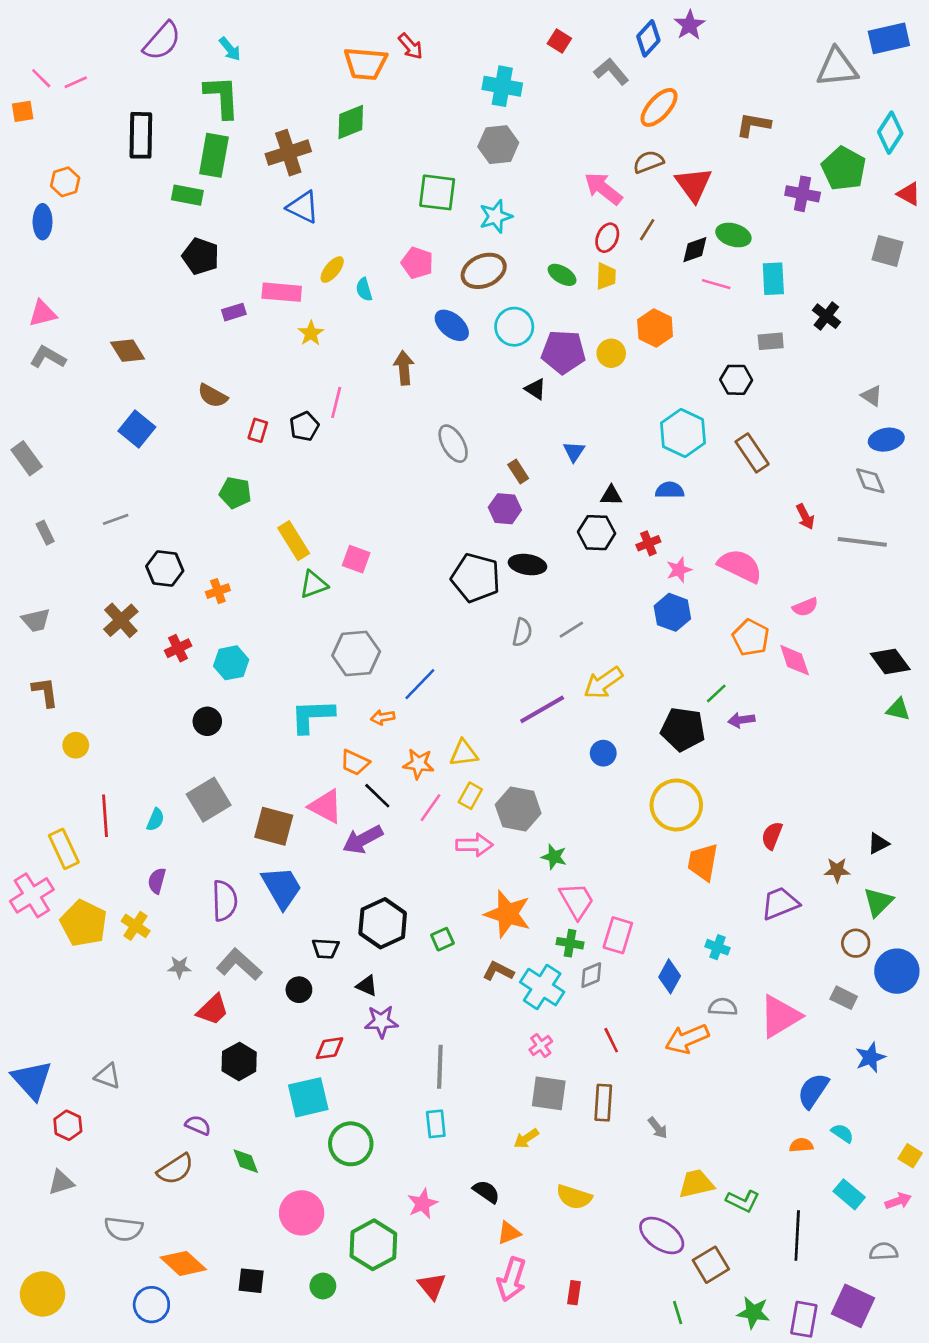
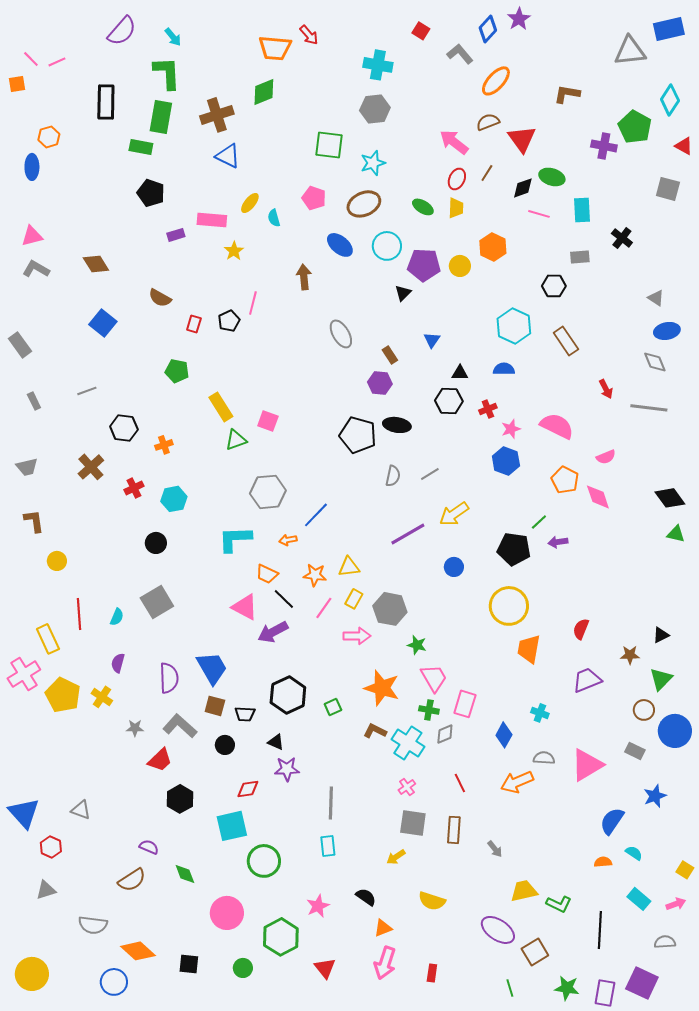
black triangle: (535, 389) -> (403, 293), turned 42
brown square: (274, 826) -> (215, 706), moved, size x0.7

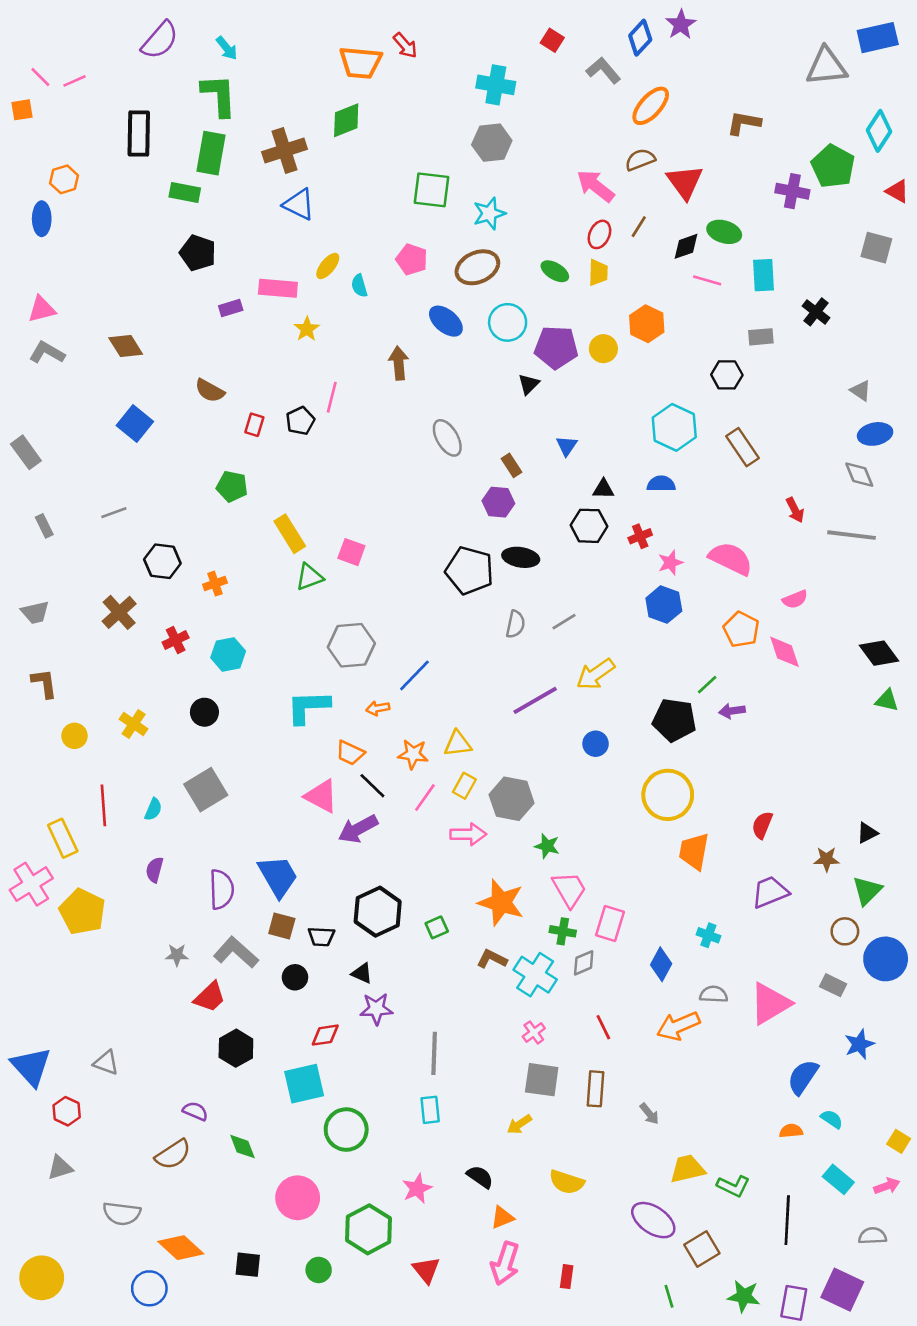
yellow cross: (102, 697) -> (134, 724), moved

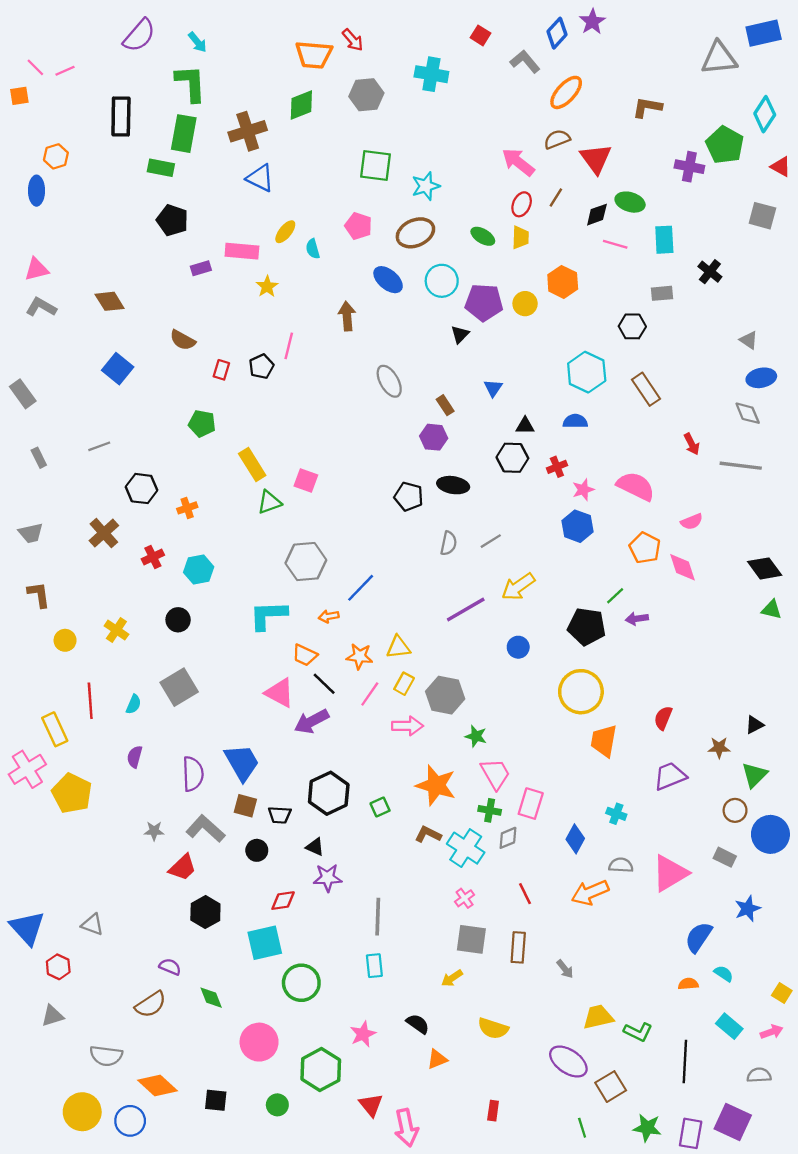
gray hexagon: (492, 143) -> (366, 95), moved
black pentagon: (470, 570) -> (409, 497), size x0.7
pink arrow: (505, 1263) -> (406, 1128), moved, turned -30
yellow circle: (42, 1278) -> (82, 1112), moved

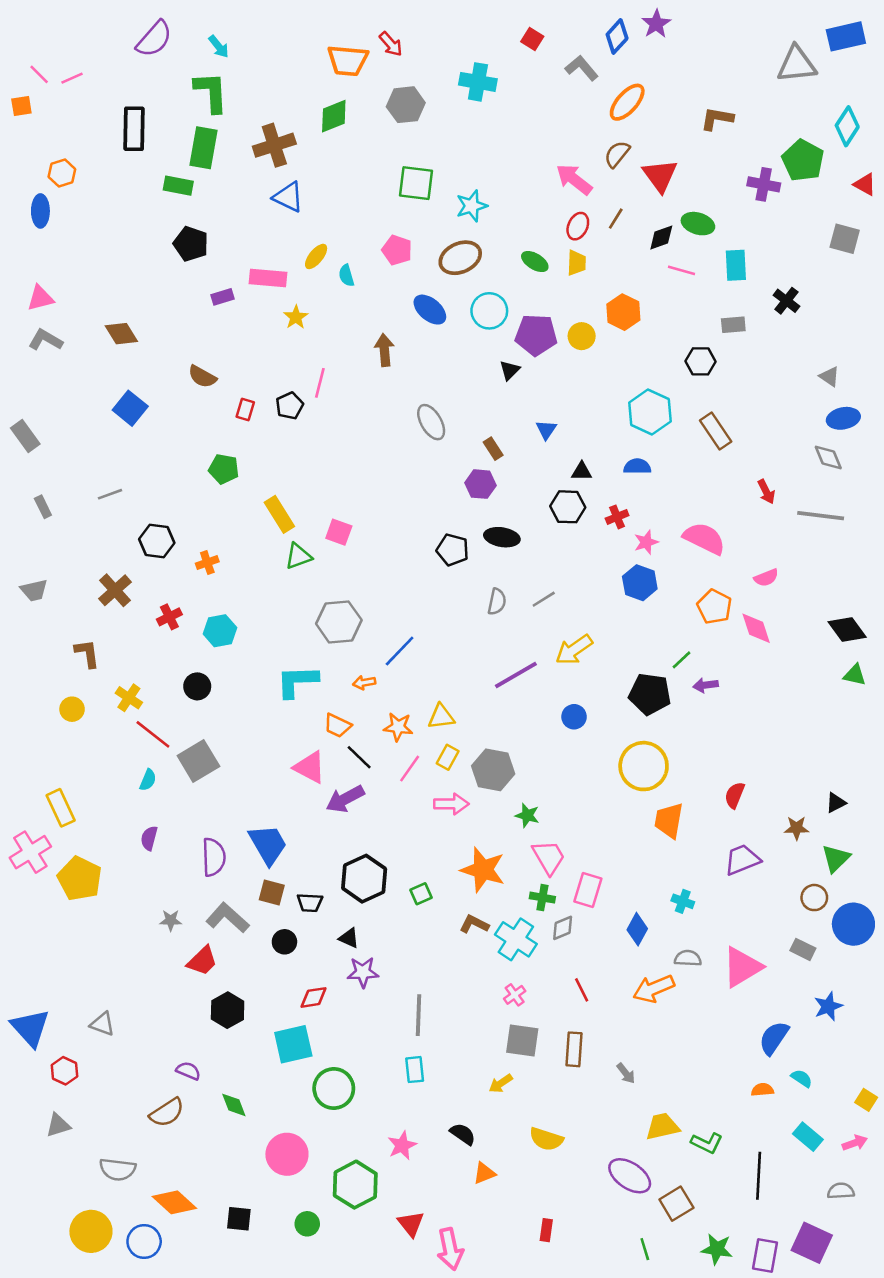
brown semicircle: (557, 139) -> (617, 154), turned -30
brown L-shape: (39, 595) -> (87, 654), moved
red line: (90, 701) -> (153, 734), moved, turned -48

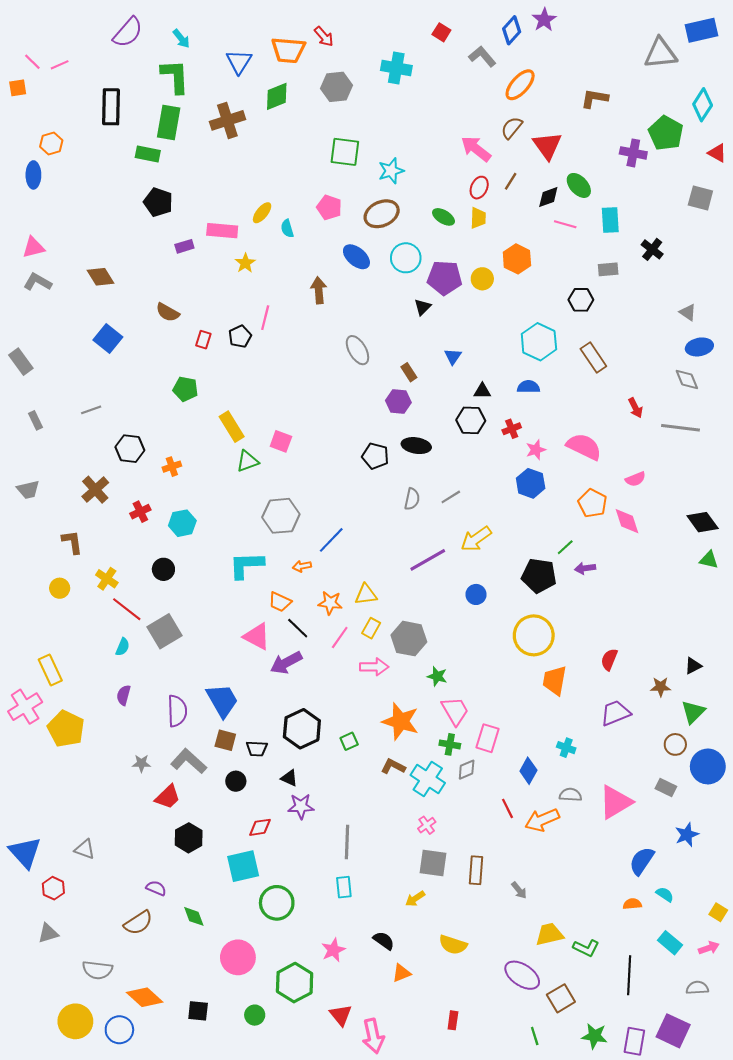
blue triangle: (288, 197) -> (239, 62), moved, turned 36
green ellipse: (698, 224) -> (579, 185), turned 30
red line: (582, 990) -> (507, 808), moved

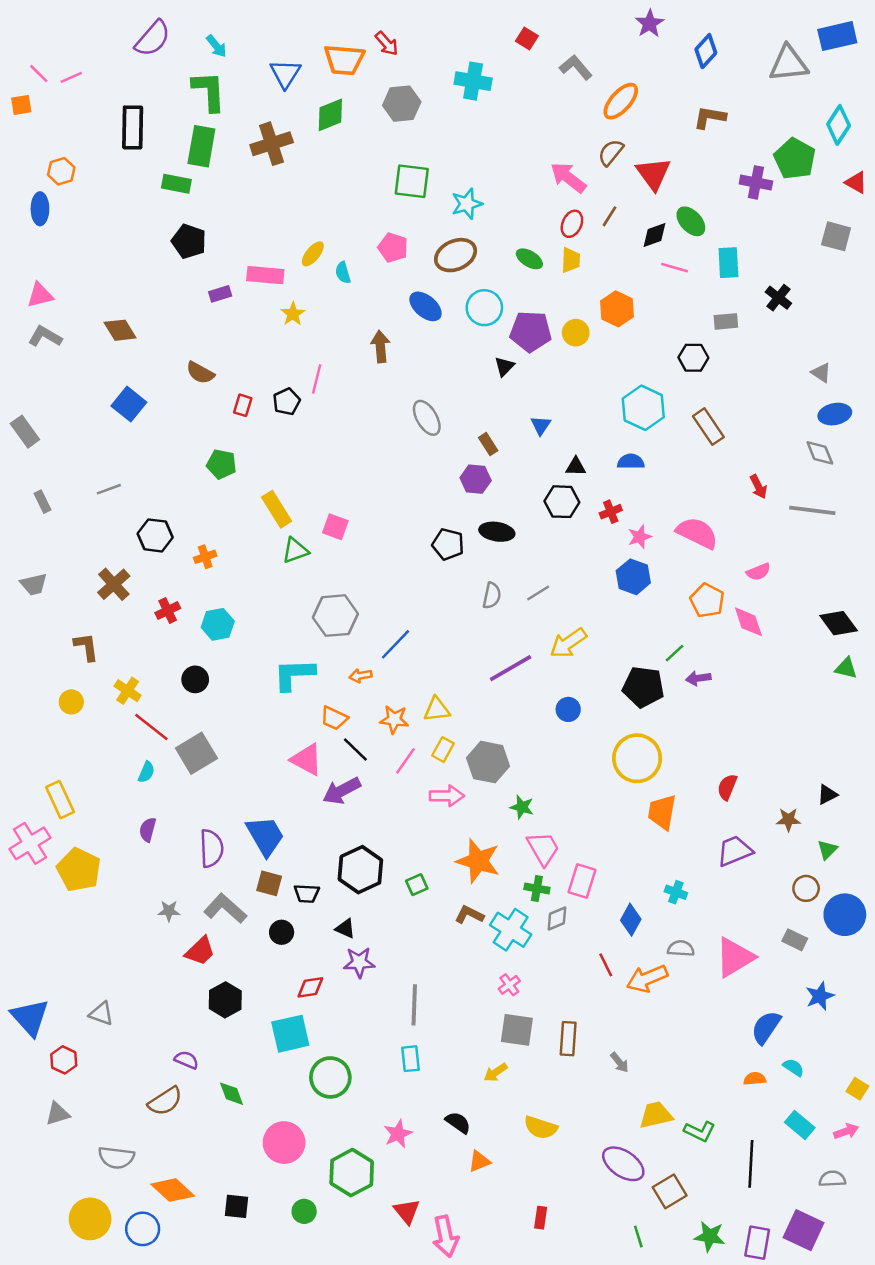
blue diamond: (512, 30) -> (706, 51), moved
green triangle: (693, 712) -> (827, 850), size x0.7

